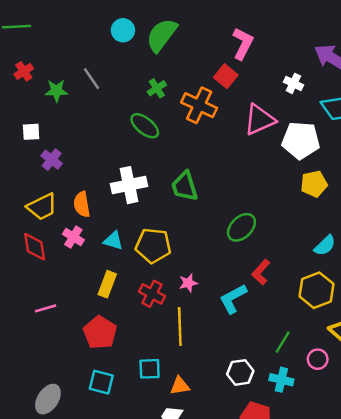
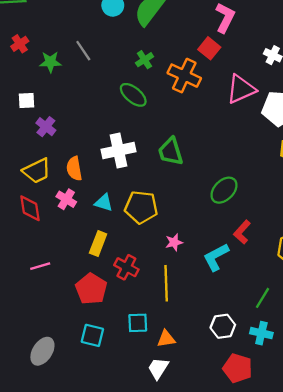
red cross: (152, 294) -> (126, 267), moved

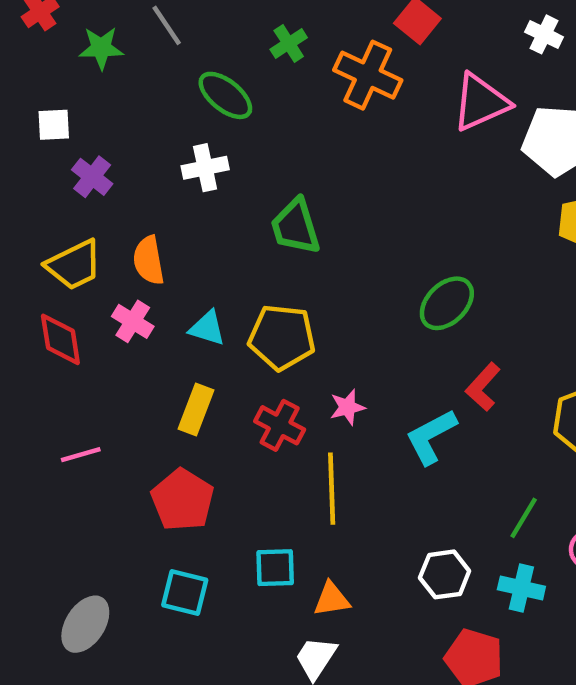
green ellipse: (133, 95) -> (225, 95), moved
white cross: (118, 150) -> (205, 168), moved, size x0.7
green trapezoid: (171, 152) -> (295, 226), moved
red cross: (126, 267) -> (280, 425), moved

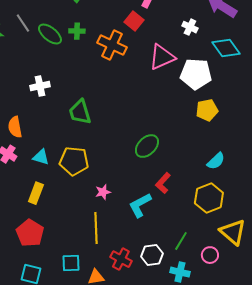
green cross: (289, 43) -> (77, 31), turned 35
green ellipse: (225, 95) -> (50, 34), moved
red cross: (280, 425) -> (121, 259), moved
white hexagon: (445, 574) -> (152, 255), moved

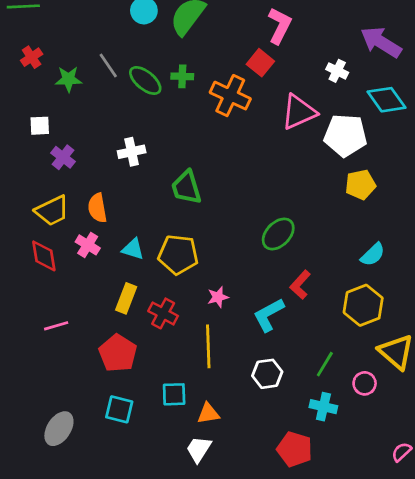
white hexagon: (152, 255) -> (267, 374), moved
red cross: (121, 259) -> (163, 313), moved

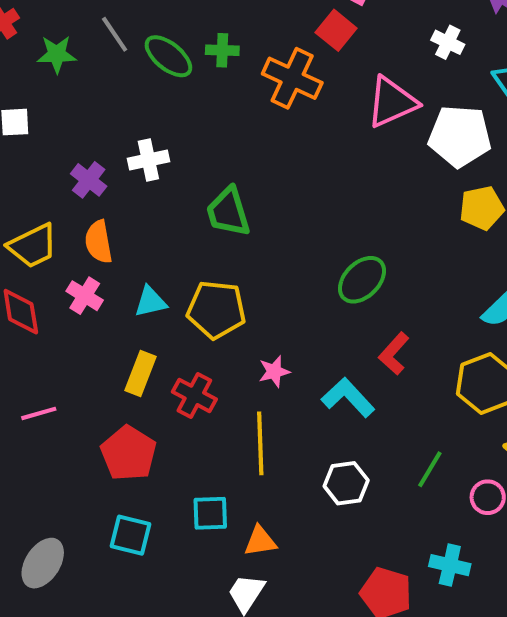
purple cross: (63, 157) -> (89, 180), moved
cyan triangle: (133, 249) -> (150, 302), turned -30
cyan L-shape: (269, 315) -> (348, 397), turned 75
cyan cross: (323, 407) -> (450, 565), moved

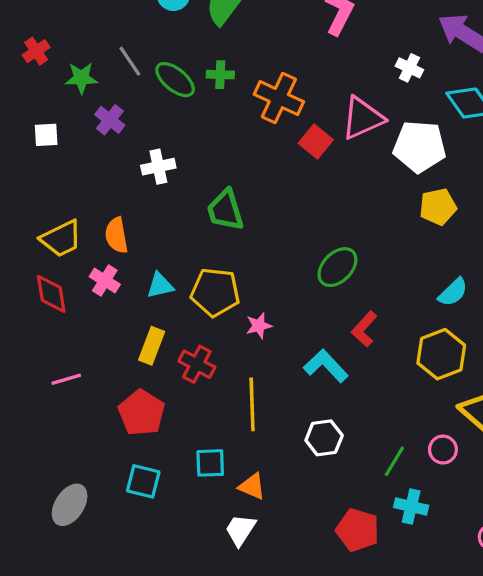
red square: (336, 30) -> (316, 142), moved
purple cross: (89, 180) -> (110, 120), moved
pink star: (274, 372) -> (259, 326), moved
green line: (430, 469) -> (394, 461), moved
orange triangle: (260, 541) -> (252, 486), turned 32

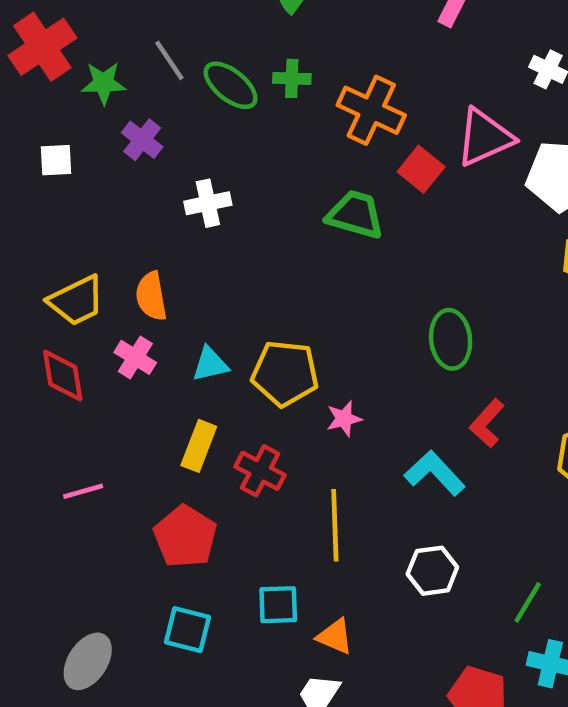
red cross: (36, 51) -> (42, 47), size x1.8
green trapezoid: (225, 210) -> (355, 215), moved, turned 123
green ellipse: (337, 267) -> (451, 339), turned -51

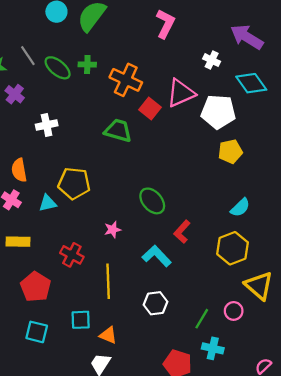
green ellipse: (451, 339) -> (152, 201), moved, turned -36
yellow pentagon: (285, 373) -> (74, 183), moved
yellow rectangle: (199, 446) -> (18, 242), moved, turned 70

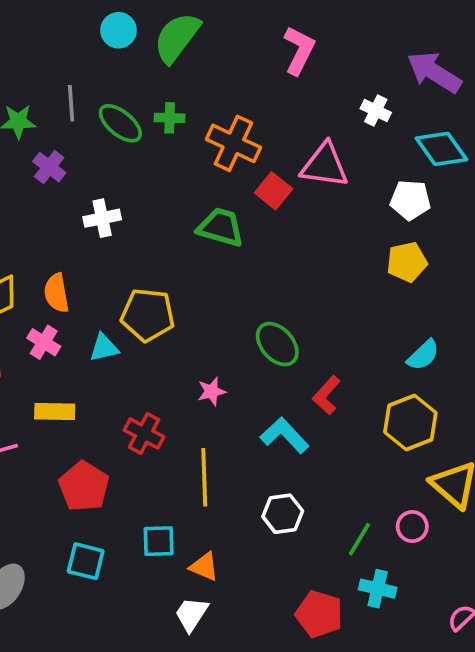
gray line: (28, 56) -> (71, 103), turned 30
pink triangle: (181, 93) -> (325, 165), turned 32
white pentagon: (218, 112) -> (410, 200), moved, size x0.7

